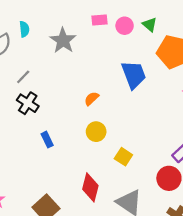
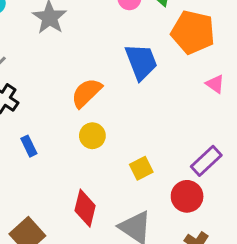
orange semicircle: (92, 99) -> (86, 93), size x1.6
yellow square: (123, 157) -> (141, 168), moved, turned 30

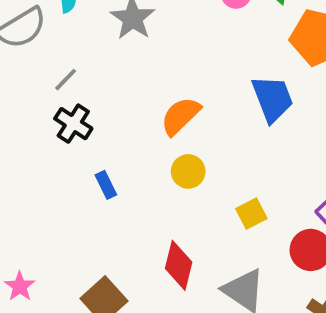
blue trapezoid: (141, 62) -> (272, 99), moved

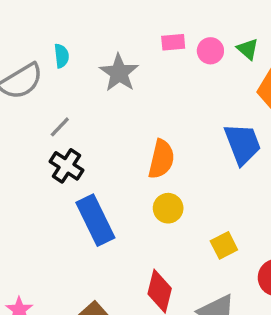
orange semicircle: (181, 116) -> (161, 159), turned 147
blue rectangle: (106, 185) -> (95, 220), size x2.0

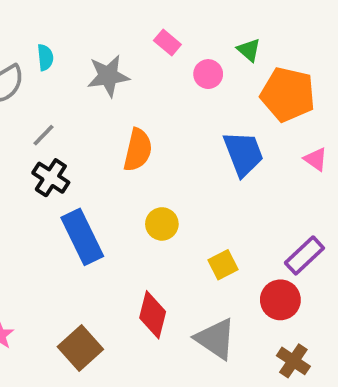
pink rectangle: (173, 42) -> (167, 43), turned 45
pink circle: (210, 51) -> (208, 74), moved
gray star: (119, 73) -> (108, 76), turned 30
orange semicircle: (161, 159) -> (138, 150), moved

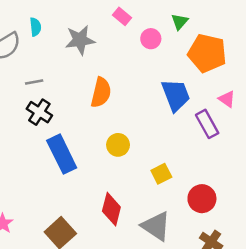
green triangle: (249, 50) -> (180, 22), turned 30
gray line: (43, 135) -> (34, 82), turned 36
purple rectangle: (304, 255) -> (207, 124), moved, turned -76

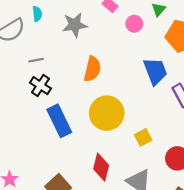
yellow circle: (118, 145) -> (107, 113), size x1.8

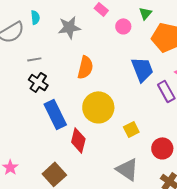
red diamond: (101, 167) -> (78, 140), moved

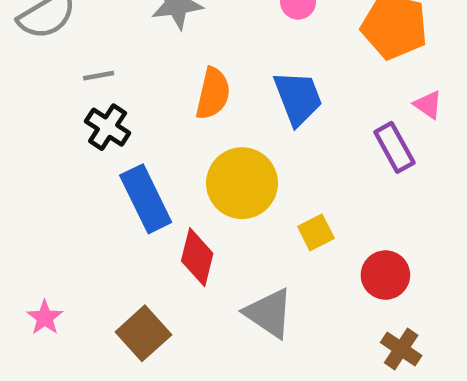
blue trapezoid: (142, 69) -> (298, 98), moved
gray triangle: (127, 169) -> (269, 313), moved

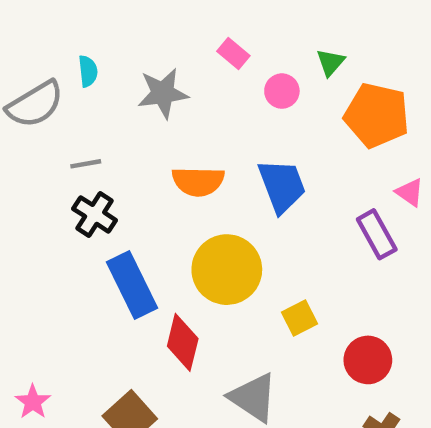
orange semicircle: (213, 94) -> (198, 181), turned 78

